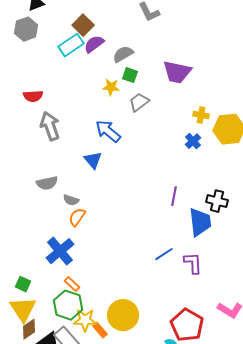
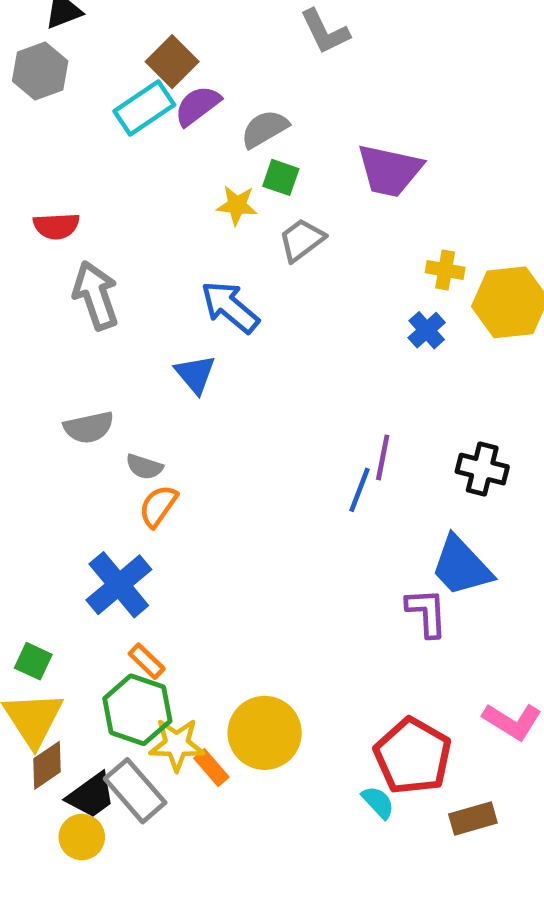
blue trapezoid: (200, 222) -> (461, 566), moved, turned 144
blue line: (164, 254) -> (360, 490), moved, turned -36

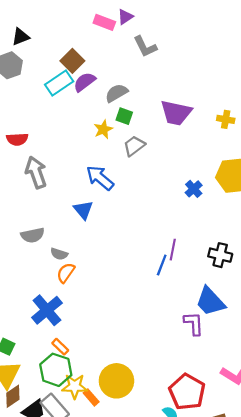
yellow star: (237, 205) -> (103, 129), turned -30
yellow cross: (445, 270) -> (226, 119), moved

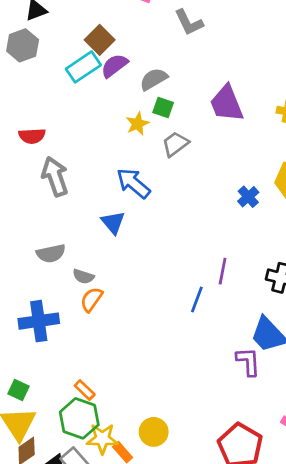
purple trapezoid: (176, 113) -> (227, 103), turned 56
blue line: (162, 265) -> (197, 299), moved
blue cross: (47, 310) -> (39, 321), moved, turned 32
yellow circle: (116, 381) -> (154, 432), size x0.7

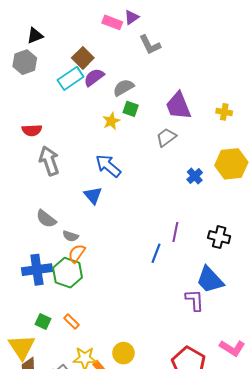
gray trapezoid: (175, 144) -> (166, 137), moved
gray semicircle: (51, 253) -> (46, 219), turned 50
green square: (18, 390) -> (43, 322), moved
green hexagon: (79, 418) -> (67, 273), moved

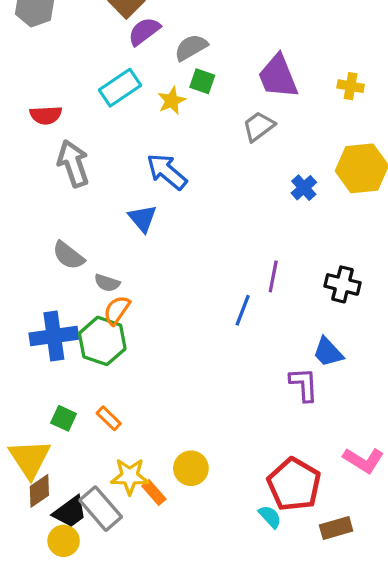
cyan rectangle: (71, 78) -> (120, 88), moved
blue trapezoid: (210, 280) -> (328, 352), size x0.7

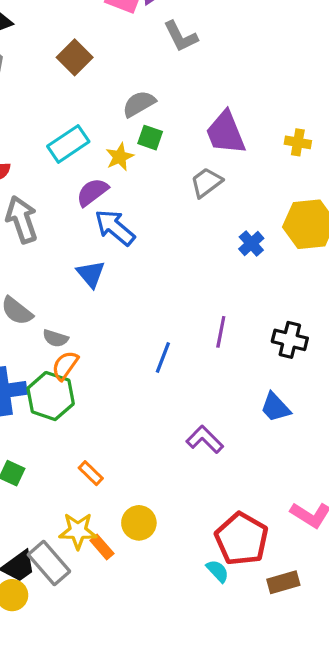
purple semicircle: (144, 31) -> (92, 192), moved
blue line: (243, 310) -> (163, 358), moved
purple L-shape: (304, 384) -> (205, 439), moved, turned -42
orange rectangle: (109, 418) -> (91, 473), moved

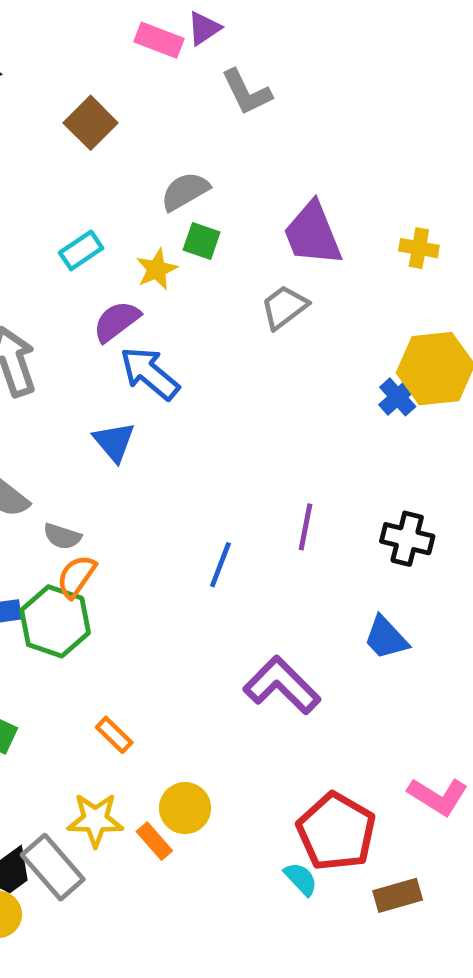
cyan rectangle: (68, 144) -> (81, 250), size x0.7
blue cross: (251, 244) -> (398, 397), moved
purple L-shape: (205, 439) -> (282, 685), size x1.4
orange rectangle: (102, 547) -> (154, 841), moved

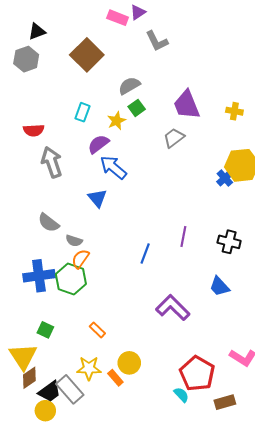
brown square: (91, 123) -> (87, 55), size x1.4
green square: (202, 241) -> (137, 108), turned 35
cyan rectangle: (81, 250) -> (83, 112), turned -36

